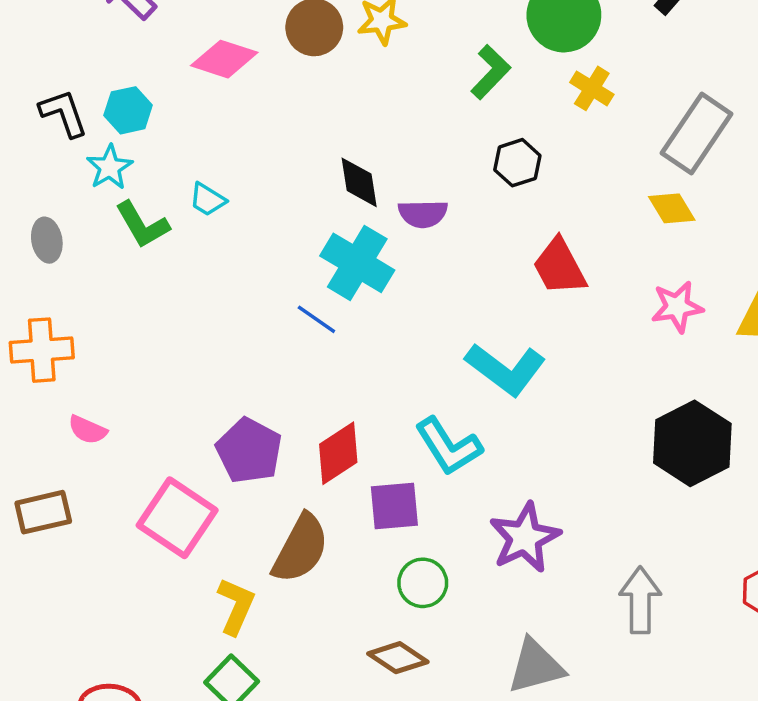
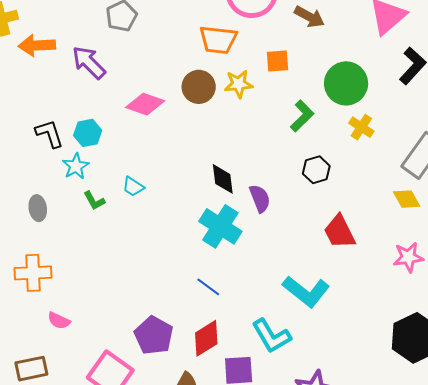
purple semicircle: (423, 214) -> (260, 198), turned -112
green L-shape: (142, 225) -> (94, 201), size x0.7
blue line: (316, 319) -> (208, 287), moved

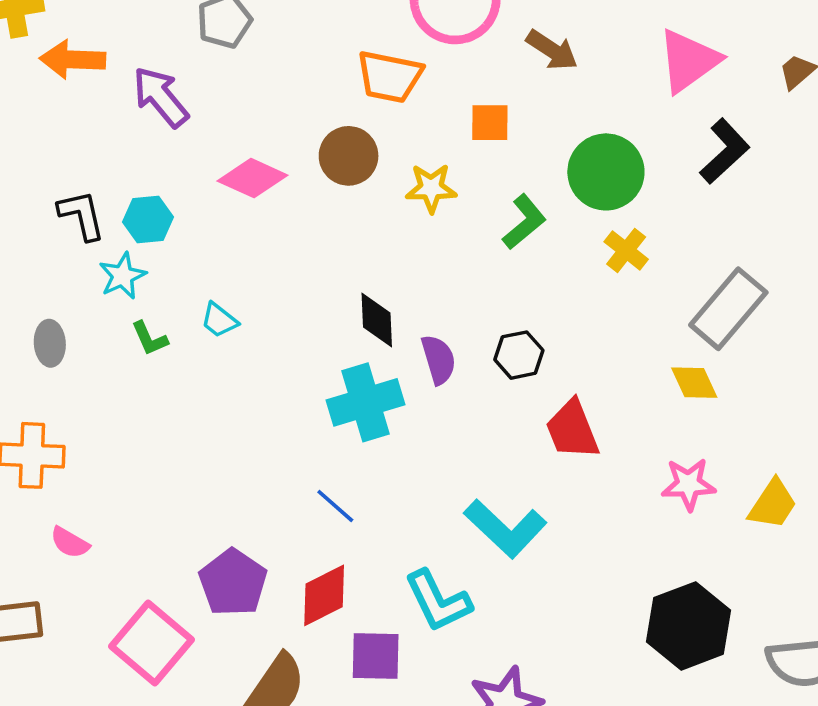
yellow star: (239, 84) -> (431, 188), moved
black hexagon: (316, 170) -> (519, 355), moved
cyan cross: (220, 226) -> (366, 402), turned 36

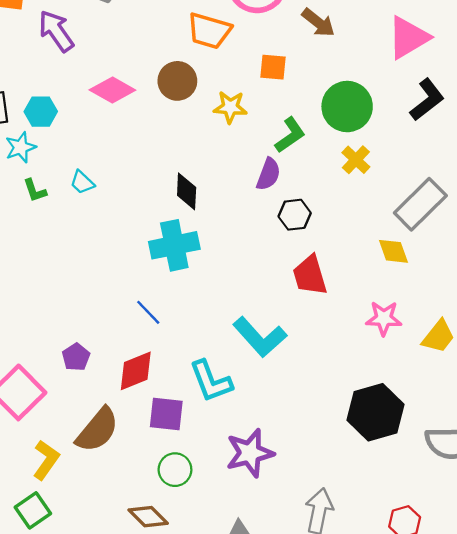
black hexagon: (519, 355) -> (295, 215), moved
purple semicircle: (438, 359) -> (268, 174), moved, turned 32
purple pentagon: (233, 583) -> (76, 357), size x0.6

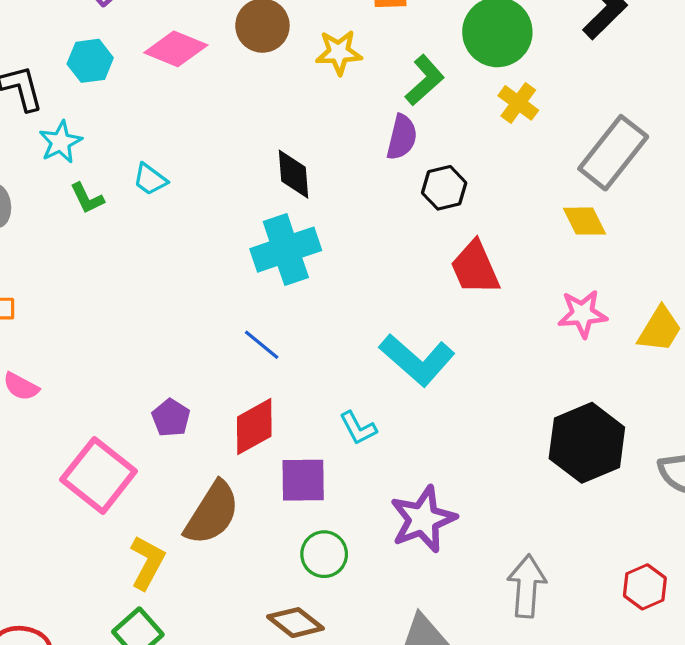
cyan hexagon: (41, 112) -> (90, 61), moved
cyan L-shape: (211, 381) -> (358, 428), size x0.6

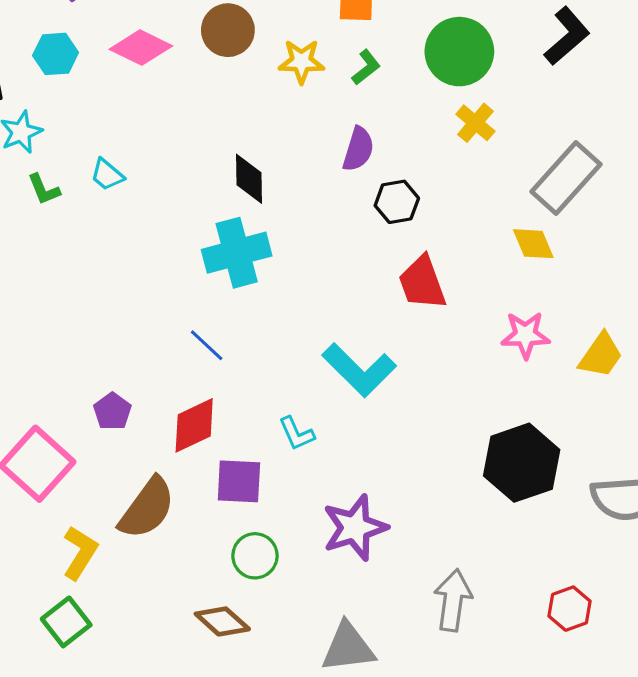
green L-shape: (425, 80) -> (366, 67), moved, size x0.7

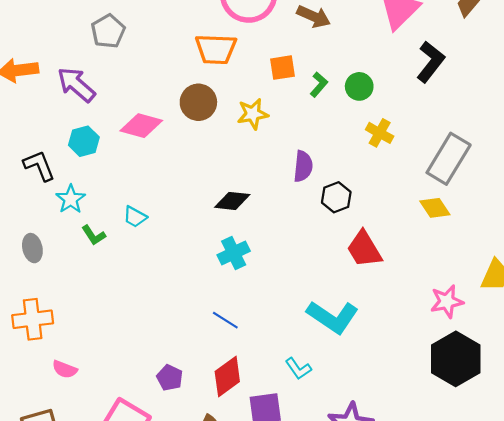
green circle: (459, 52) -> (359, 86), size x0.6
green L-shape: (366, 67) -> (319, 85), moved
black diamond: (249, 179) -> (232, 201), turned -72
cyan cross: (237, 253) -> (234, 253), size x0.7
pink star: (525, 335) -> (447, 301), moved

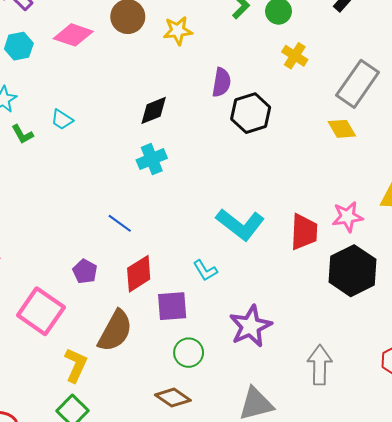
black hexagon: (336, 197) -> (251, 113), size x1.4
black diamond: (232, 201) -> (154, 110), turned -32
red trapezoid: (364, 249) -> (304, 232), moved, turned -150
blue line: (225, 320) -> (120, 223), moved

